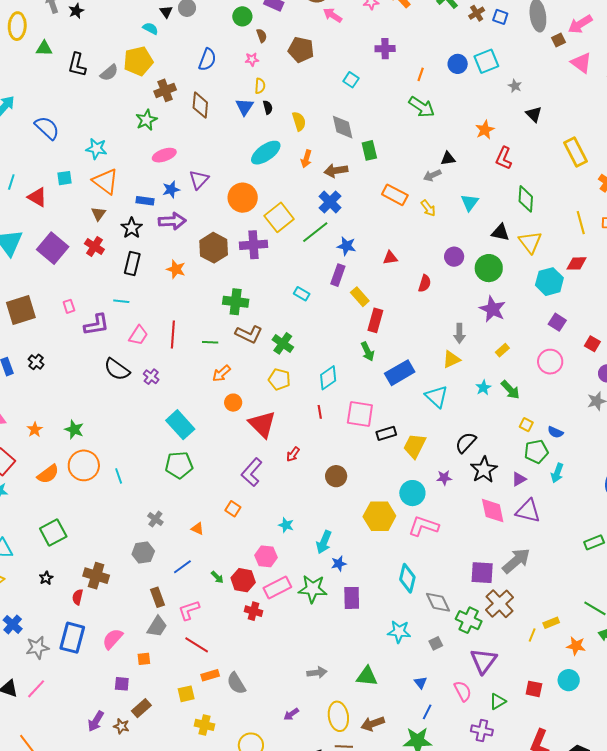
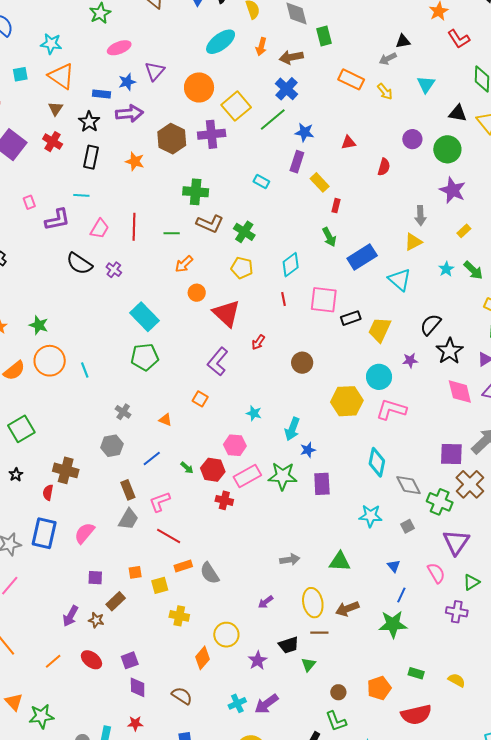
red L-shape: (504, 158) -> (459, 39), turned -55
red rectangle: (375, 320) -> (336, 206), size x0.6
orange square: (144, 659) -> (135, 572), moved

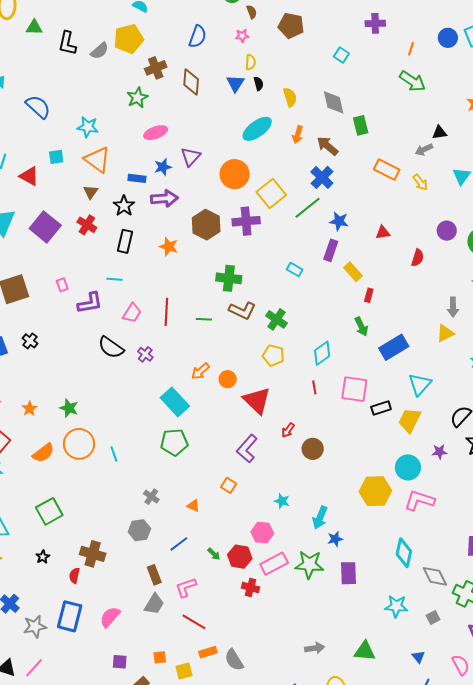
brown arrow: (291, 57) -> (327, 146), turned 50
orange arrow: (184, 264) -> (200, 371), moved
cyan triangle: (400, 280) -> (420, 384), moved, turned 30
brown circle: (302, 363) -> (313, 449), moved

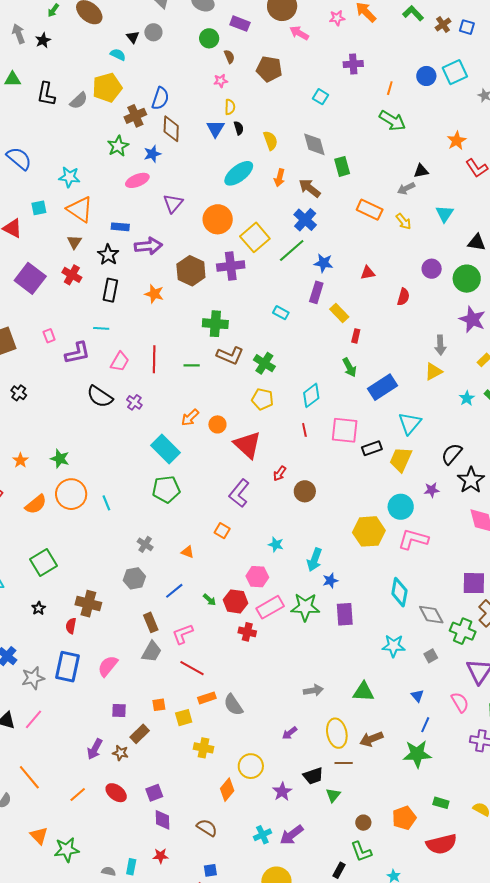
blue semicircle: (198, 37) -> (160, 98), moved
blue star: (163, 167) -> (152, 154), moved

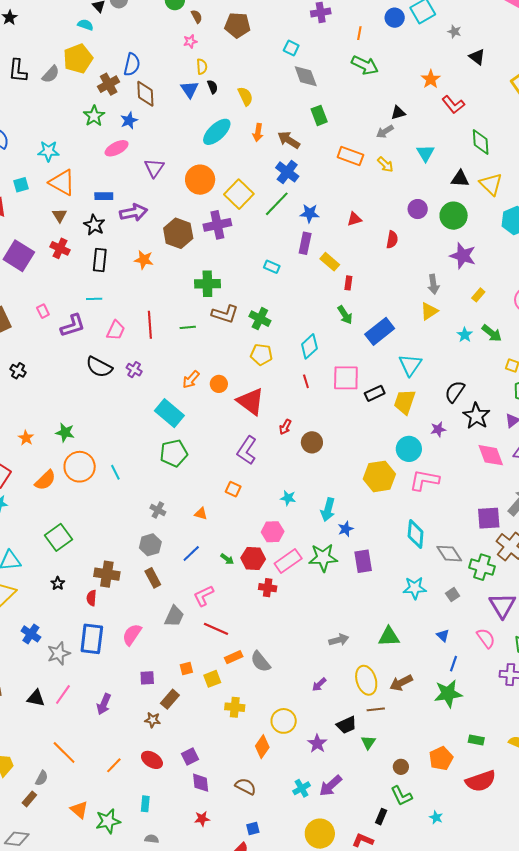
gray diamond: (314, 144) -> (306, 76), moved
brown rectangle: (151, 622) -> (153, 578), moved
purple arrow: (95, 749) -> (104, 704), moved
cyan rectangle: (131, 867) -> (145, 804), moved

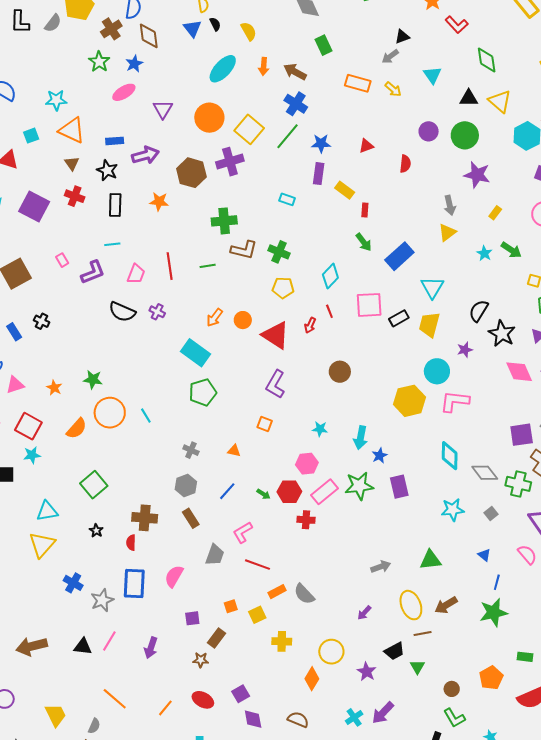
red arrow: (285, 427) -> (310, 325), moved

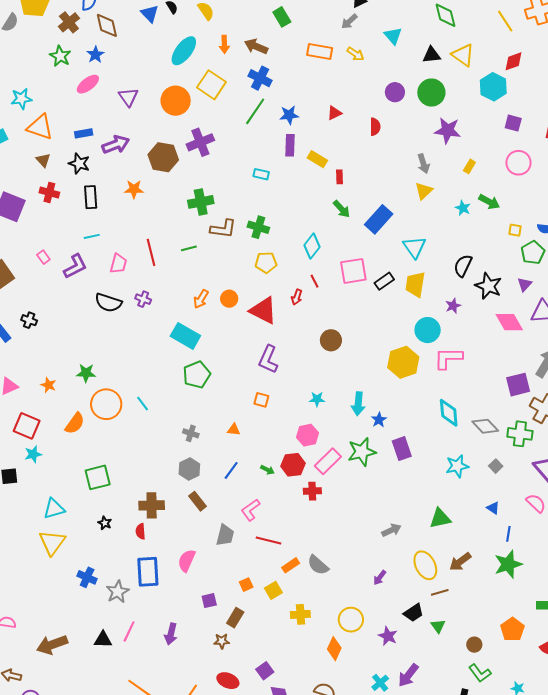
yellow square: (249, 129) -> (212, 85), moved
green square: (94, 485) -> (98, 477), turned 32

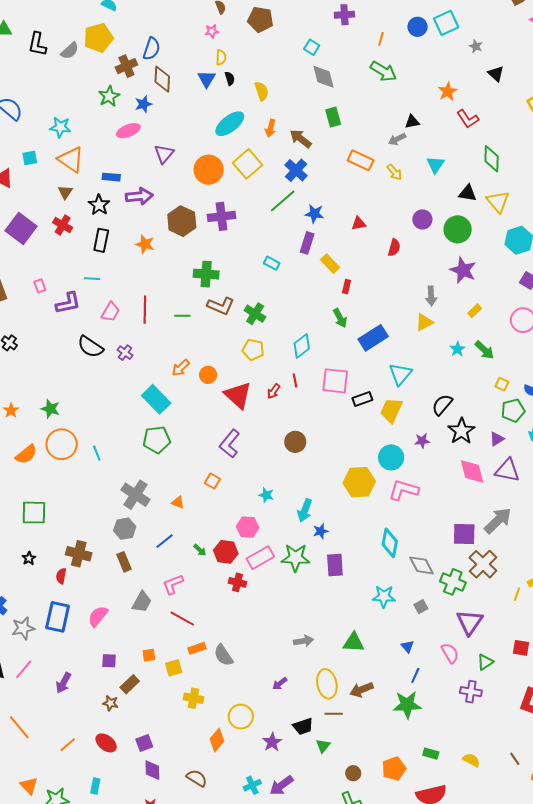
gray cross: (191, 433) -> (135, 495), size x1.8

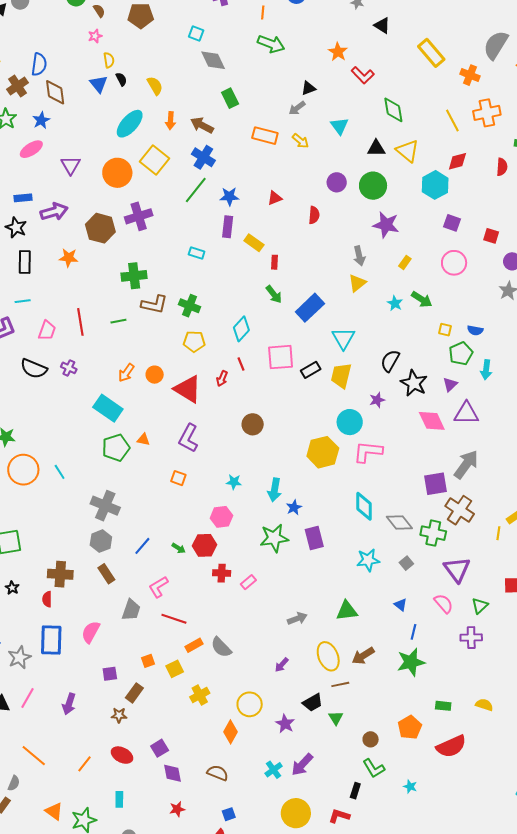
orange triangle: (178, 502) -> (143, 440), moved
pink rectangle: (260, 558) -> (248, 582), moved, size x0.6
yellow cross: (194, 698) -> (200, 695), turned -30

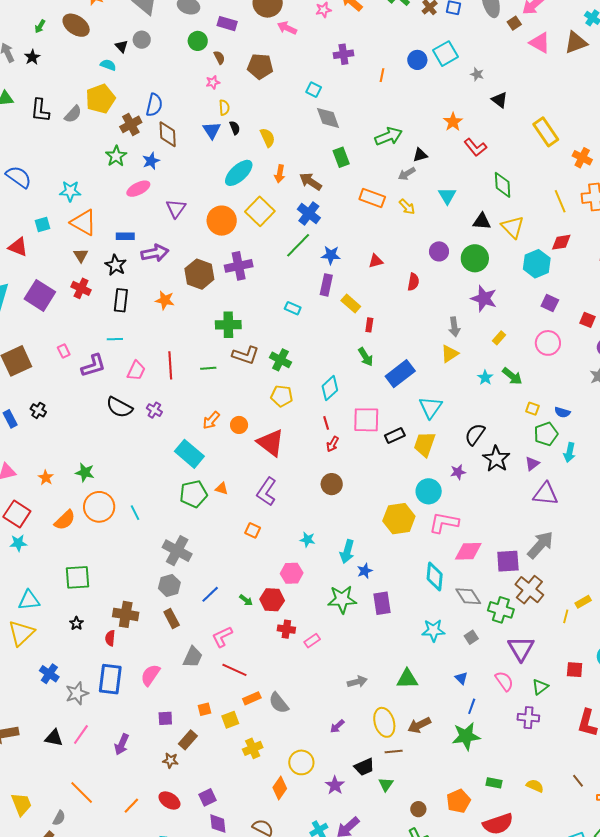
green arrow: (271, 44) -> (389, 136), moved, turned -48
red arrow: (222, 378) -> (333, 444), moved
pink diamond: (432, 421) -> (468, 551), moved, turned -72

